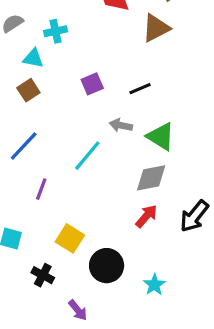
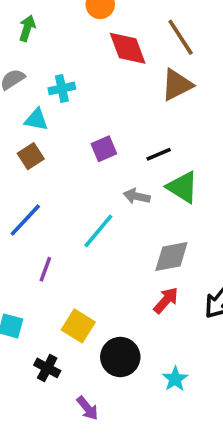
green triangle: (161, 136) -> (182, 187), moved

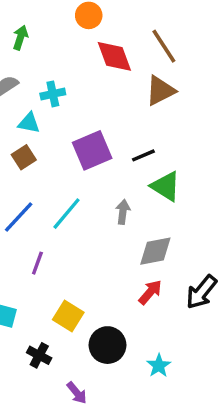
purple square: (104, 149) -> (92, 150), size x1.6
gray arrow: (137, 196) -> (123, 212), moved, turned 85
cyan line: (98, 231) -> (66, 214), moved

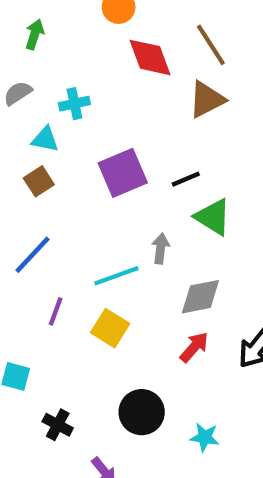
cyan line: (66, 214) -> (116, 276), moved, turned 30
yellow square: (68, 316) -> (110, 328), moved
cyan star: (159, 366) -> (205, 437), turned -30

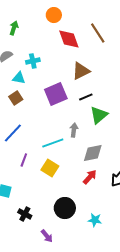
brown triangle: (207, 99) -> (81, 71), moved
green triangle: (213, 217) -> (99, 115), turned 48

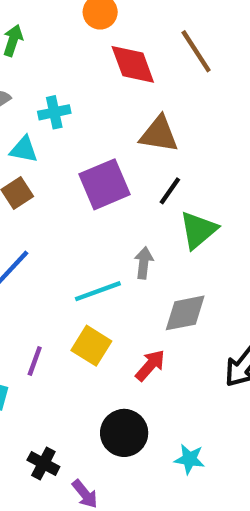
brown triangle: (81, 71) -> (159, 134), turned 36
black line: (86, 97) -> (170, 191), turned -32
purple line: (24, 160) -> (35, 361), moved
red arrow: (90, 177) -> (150, 365), moved
black cross: (25, 214) -> (43, 463), moved

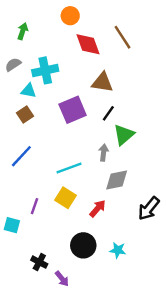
cyan cross: (54, 112) -> (45, 70), size x1.5
gray arrow: (144, 263) -> (104, 153), moved
cyan star: (190, 459) -> (118, 250), moved

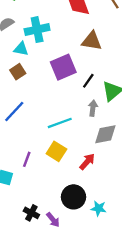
black line: (108, 113) -> (88, 81), moved
cyan star: (118, 250) -> (99, 208), moved
purple arrow: (62, 279) -> (53, 220), moved

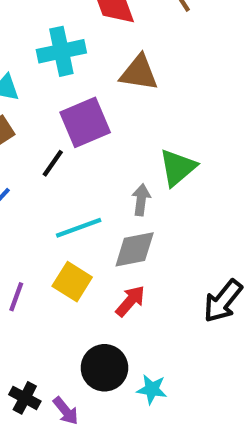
cyan cross: (37, 30) -> (61, 51), moved
black line: (88, 81) -> (53, 163), moved
gray diamond: (105, 134) -> (135, 249), moved

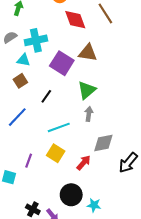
cyan cross: (61, 51) -> (36, 40), moved
purple square: (85, 122) -> (62, 63), moved, turned -35
green triangle: (178, 168) -> (87, 90), moved
gray diamond: (135, 249) -> (103, 143), moved

